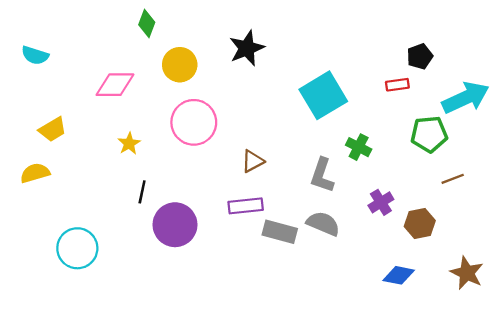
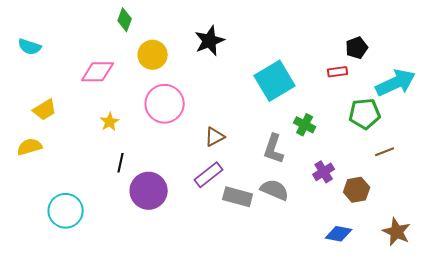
purple rectangle: (246, 206) -> (209, 175), turned -32

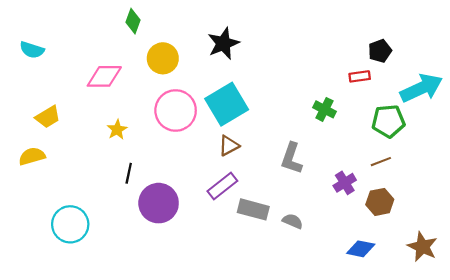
cyan square: (275, 81) -> (227, 104), moved
green cross: (305, 125) -> (325, 109), moved
brown line: (385, 152) -> (381, 162), moved
gray semicircle: (275, 190) -> (293, 221), moved, size x0.7

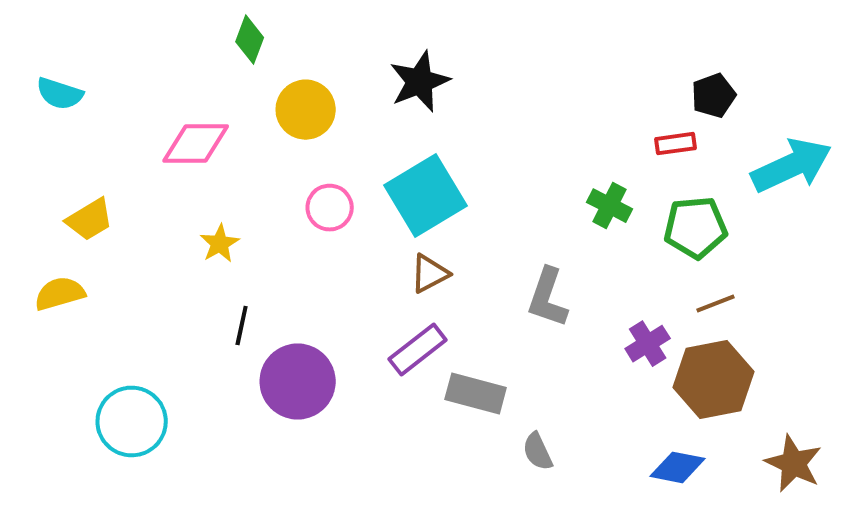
pink circle: (176, 110) -> (330, 208), size x0.6
green pentagon: (388, 121) -> (696, 228), moved
brown hexagon: (380, 202) -> (714, 379), size x1.5
gray semicircle: (293, 221) -> (538, 451), moved, turned -138

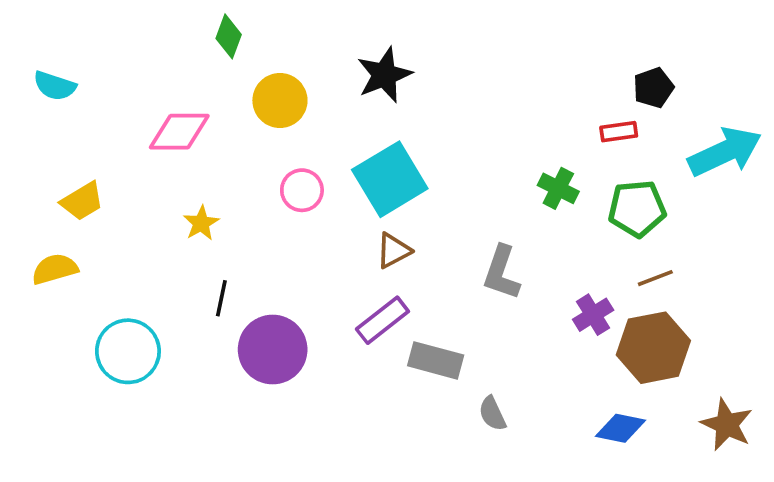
cyan circle: (132, 421) -> (128, 351), moved

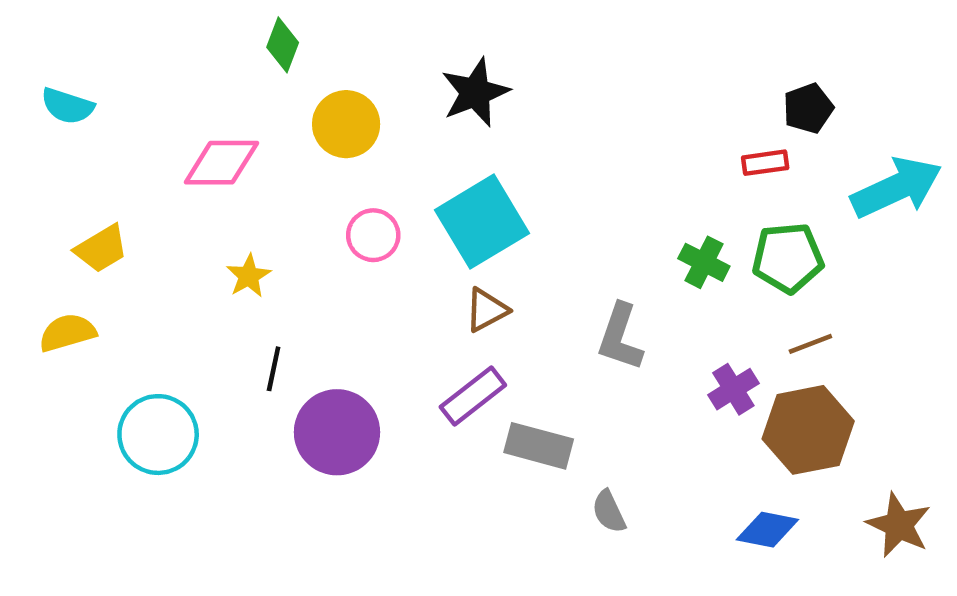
green cross: (558, 188) -> (704, 262), moved

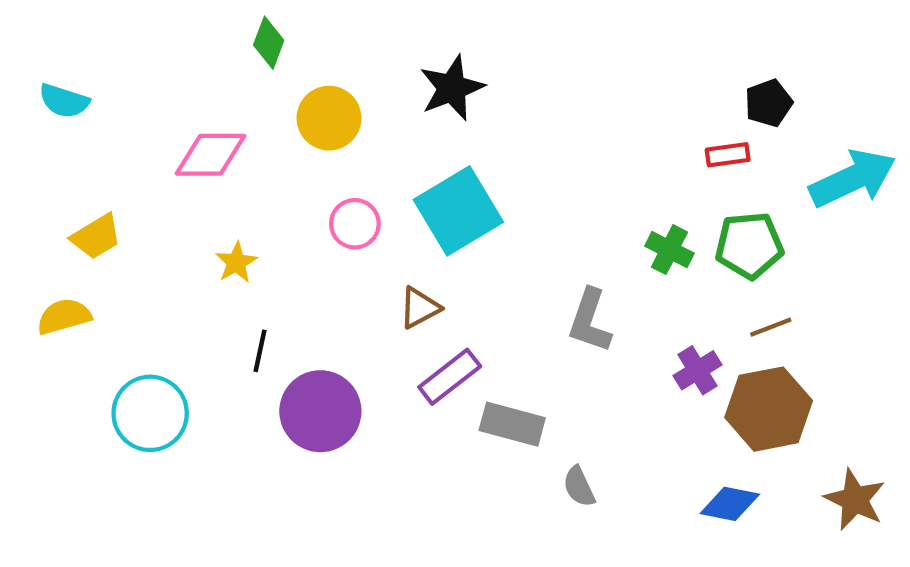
brown triangle: (486, 310) -> (420, 308), moved

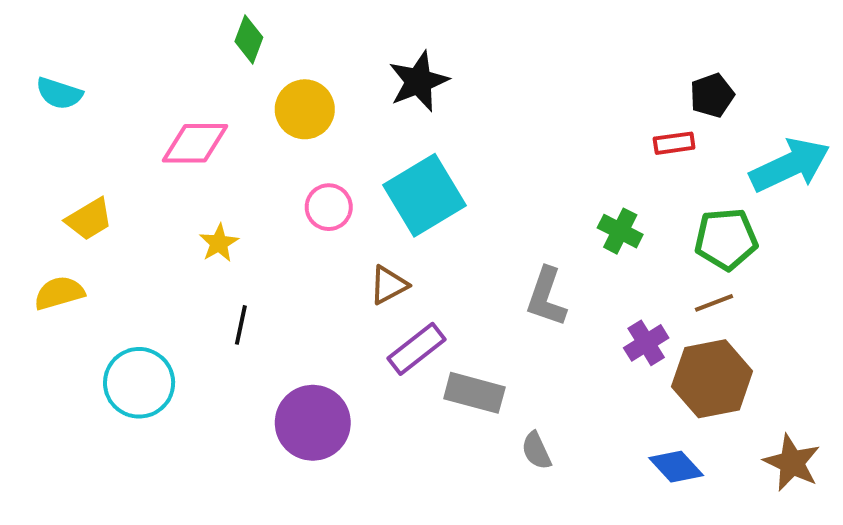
green pentagon: (749, 245) -> (726, 239), moved
purple circle: (320, 411) -> (313, 423), moved
blue diamond: (730, 504) -> (676, 467), turned 36

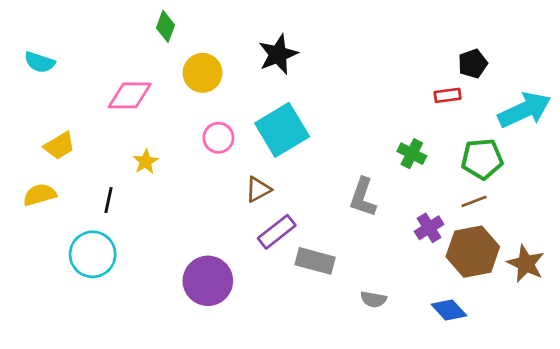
black line: (241, 325) -> (109, 200), moved
gray semicircle: (536, 451) -> (373, 299), moved, turned -55
brown star: (792, 463) -> (526, 264), moved

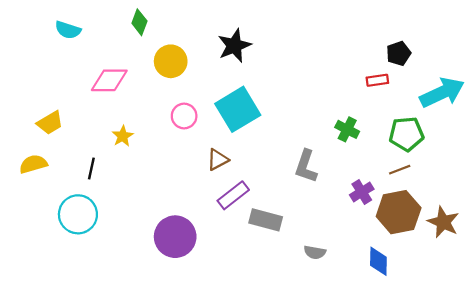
cyan semicircle: (40, 62) -> (68, 30), moved
blue diamond: (449, 310) -> (378, 261), turned 44

